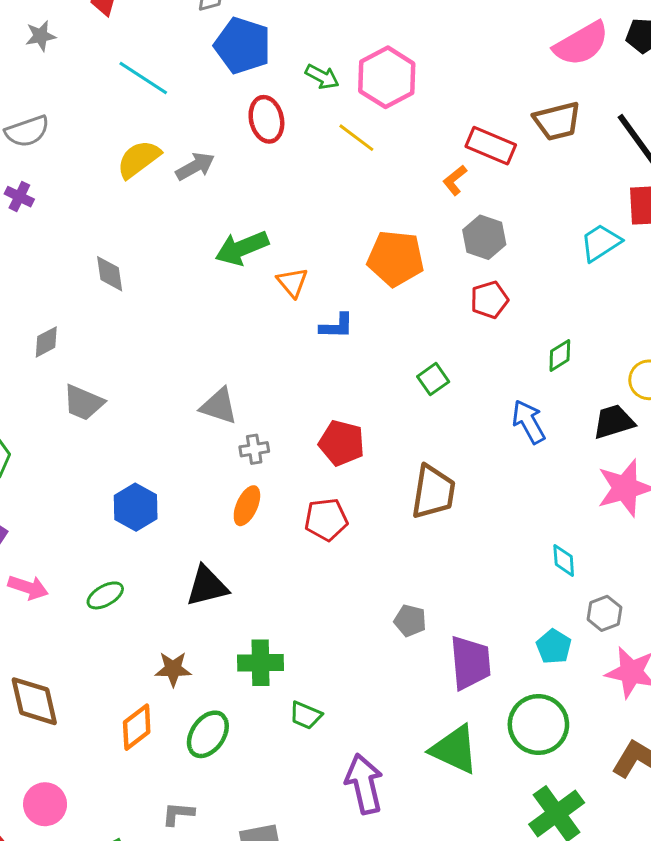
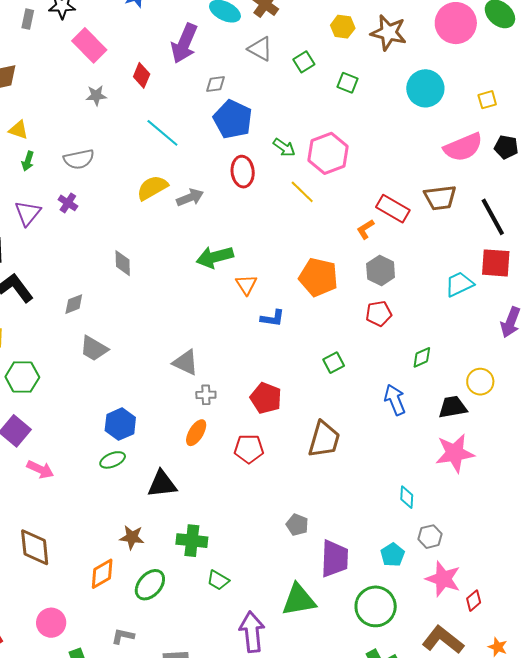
green ellipse: (105, 595) -> (113, 460), moved
green triangle: (454, 749) -> (299, 600), moved, turned -42
pink circle: (45, 804) -> (51, 623), moved

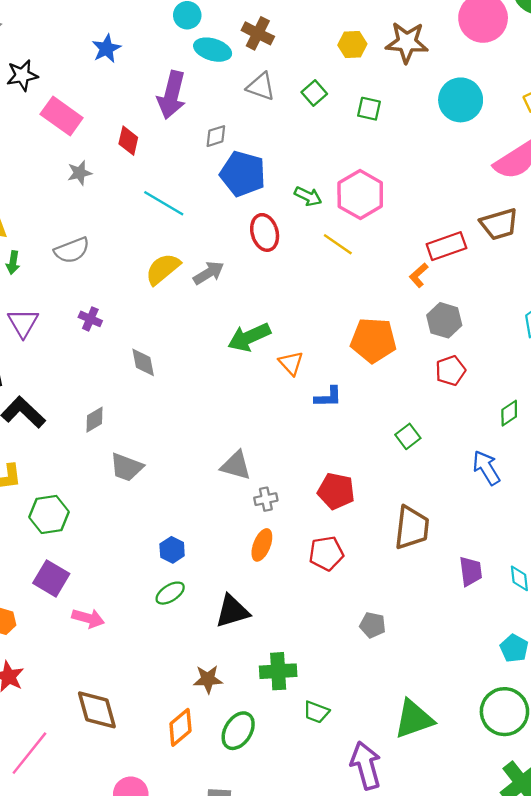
purple cross: (68, 203) -> (90, 319), moved
red rectangle: (393, 209) -> (446, 246), turned -40
blue hexagon: (120, 424) -> (172, 550), size x0.7
gray pentagon: (297, 525) -> (373, 625), moved
purple trapezoid: (335, 559) -> (471, 571), moved, size x0.7

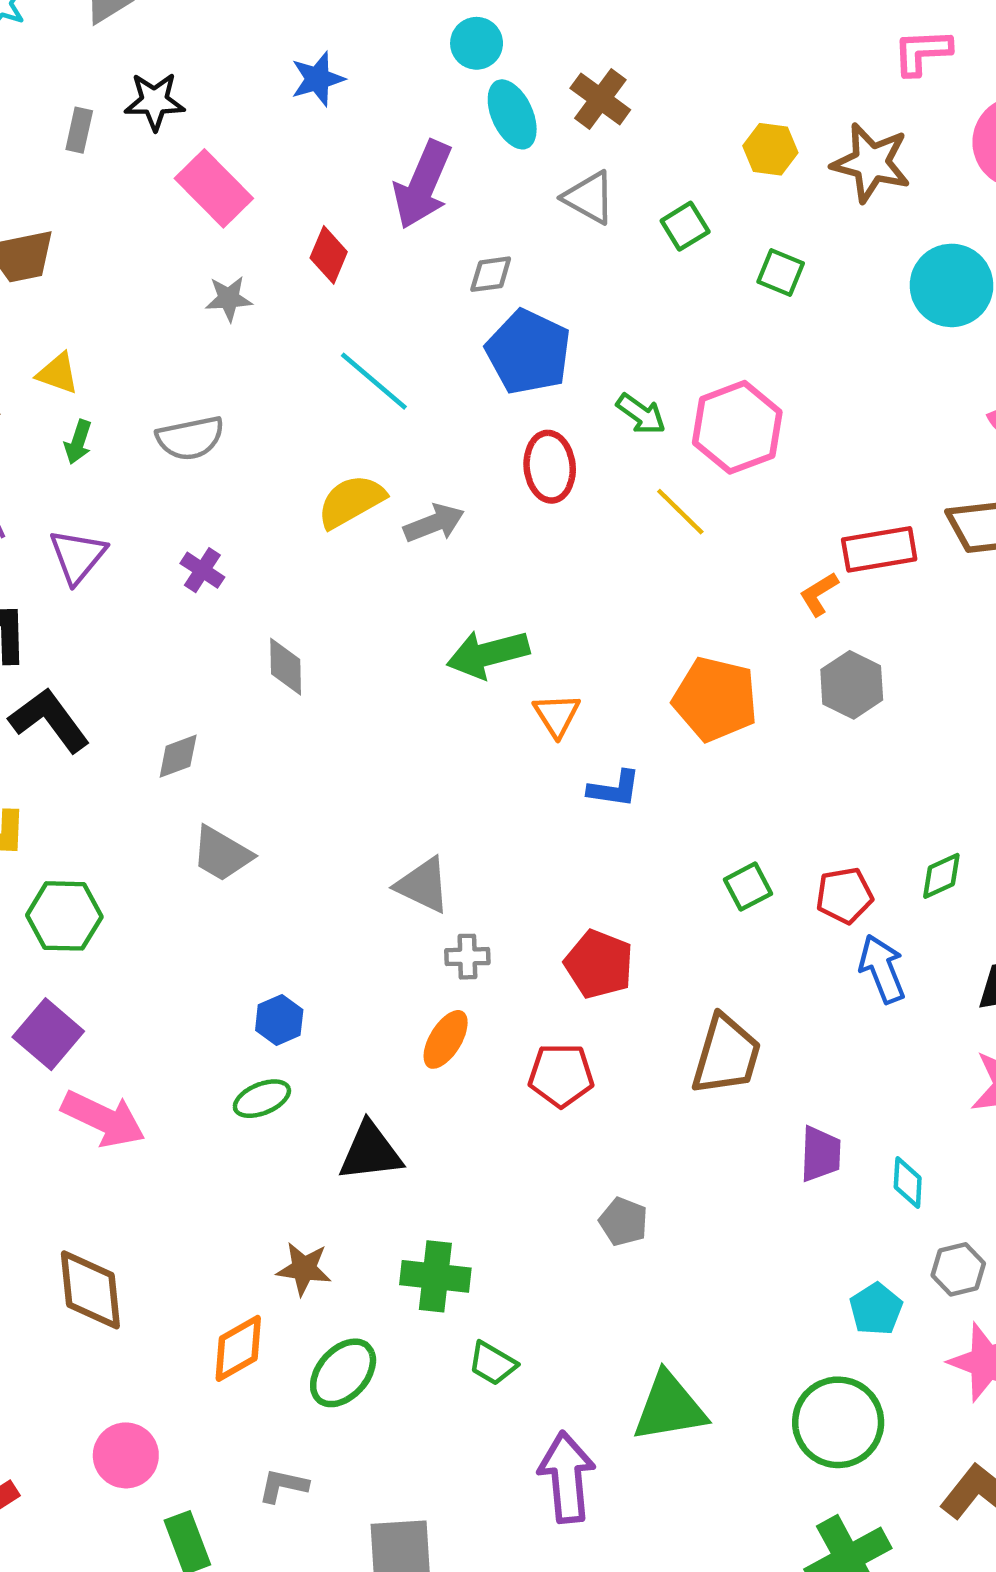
cyan ellipse: (213, 50) -> (512, 114), turned 39
red pentagon: (451, 371) -> (844, 895), moved
pink arrow: (88, 618) -> (103, 1119), size x1.4

